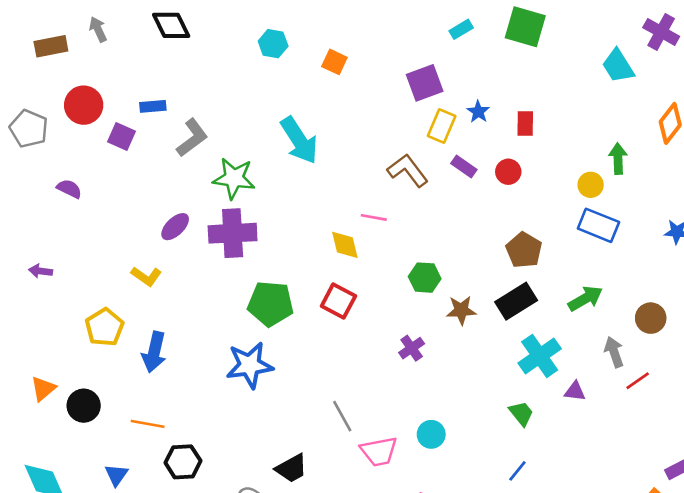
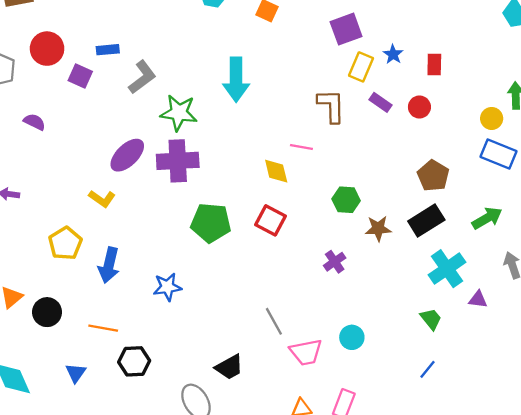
cyan arrow: (299, 140) -> (236, 80), turned 33
brown L-shape: (408, 170) -> (331, 106), turned 36
purple ellipse: (175, 227) -> (127, 155), size x1.4
blue star: (250, 365) -> (167, 287), moved, size x0.7

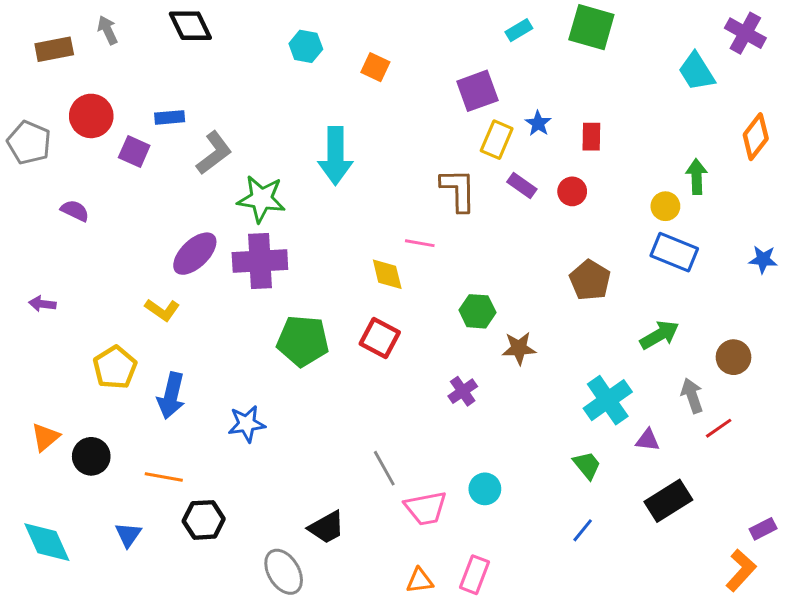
black rectangle: (426, 220) -> (668, 501), moved

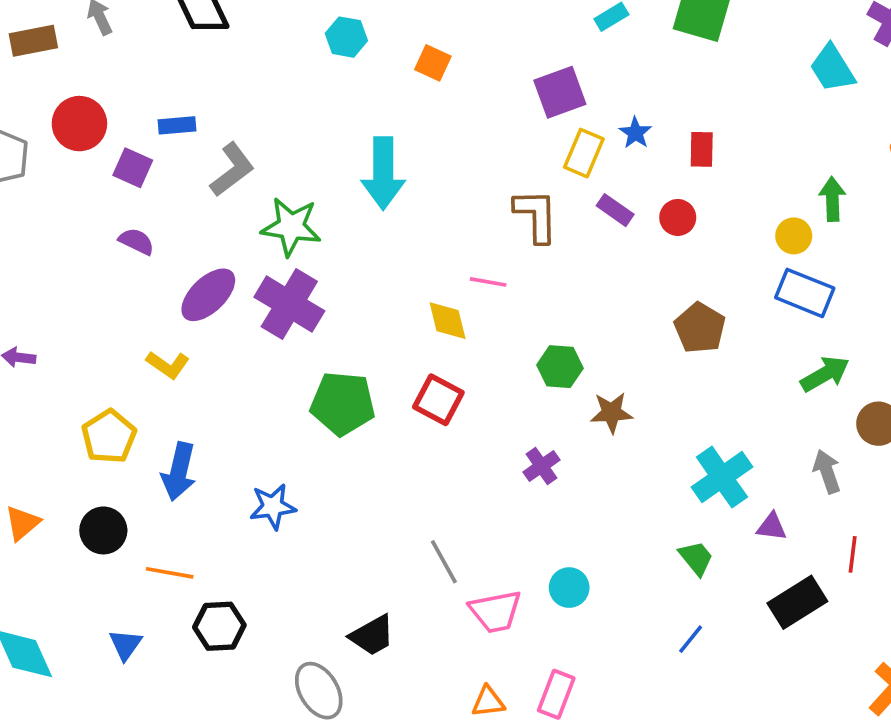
purple semicircle: (75, 211) -> (136, 241), moved
purple cross: (260, 261) -> (289, 304), turned 34
green arrow: (660, 335) -> (825, 374), moved
red line: (719, 428) -> (853, 554), moved, turned -48
black circle: (91, 456) -> (103, 530), moved

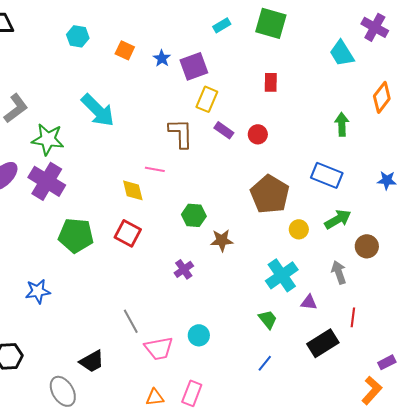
blue star: (635, 133) -> (162, 58), moved
red rectangle: (702, 149) -> (271, 82), moved
cyan arrow: (383, 173) -> (98, 110), turned -45
yellow circle: (794, 236) -> (299, 229), moved
brown pentagon: (700, 328) -> (270, 194), size x1.4

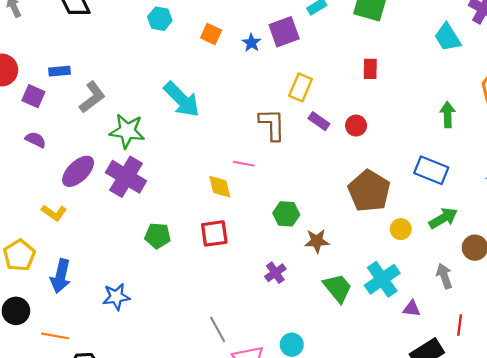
purple square: (194, 66) -> (284, 32), moved
red square: (128, 233) -> (214, 233), turned -36
green pentagon: (76, 235) -> (158, 236), size x0.7
green trapezoid: (268, 319) -> (338, 288), moved, size x1.4

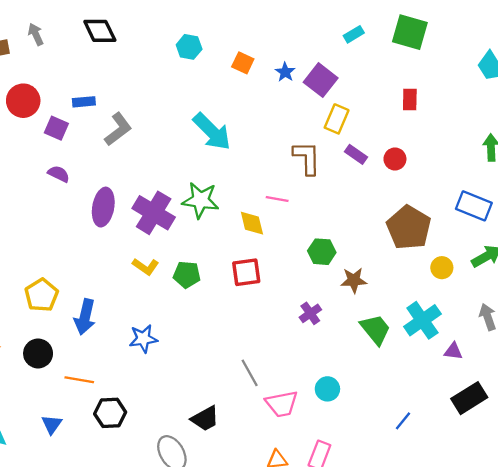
purple square: (284, 32) -> (321, 80), moved, turned -32
green star: (127, 131) -> (200, 200), moved
purple ellipse: (78, 171) -> (103, 207), turned -36
yellow L-shape: (54, 213) -> (146, 267), moved

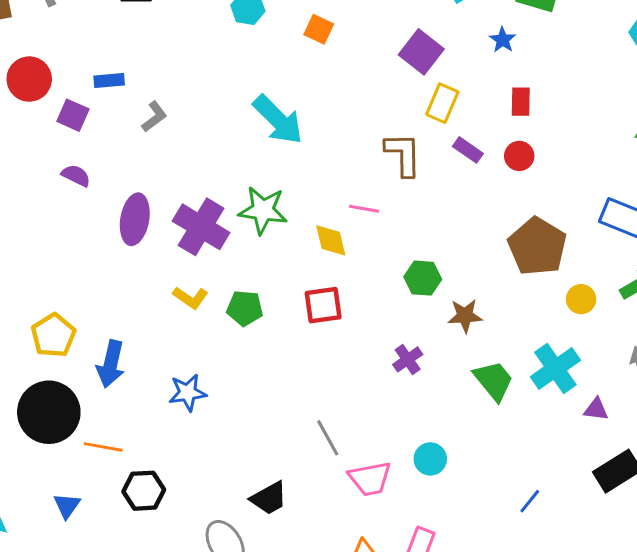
blue star: (285, 72) -> (503, 40), moved
red rectangle: (410, 100) -> (521, 102), moved
gray L-shape: (118, 129) -> (154, 117), size x0.7
black circle: (38, 353) -> (49, 412), size x1.6

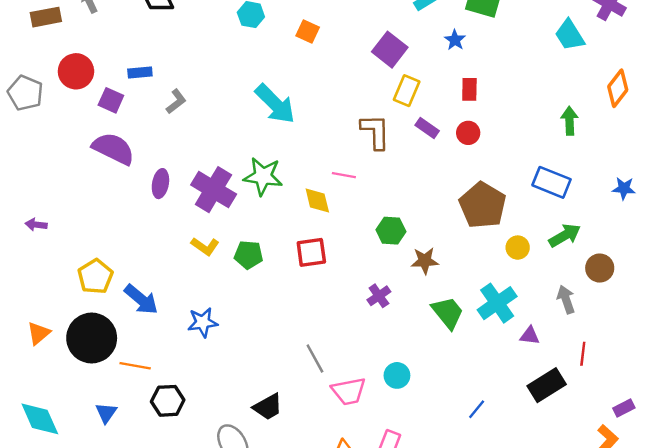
purple semicircle: (76, 176) -> (113, 149), size x1.8
purple ellipse: (135, 219) -> (160, 184), size x0.7
blue arrow: (111, 364) -> (141, 299), turned -63

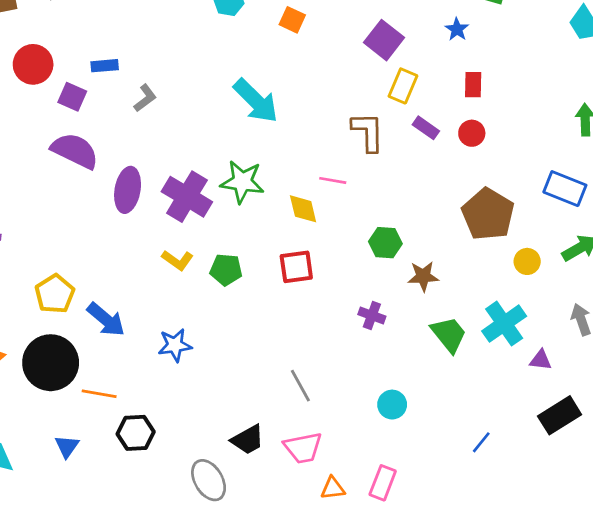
purple ellipse: (160, 184) -> (128, 190), size x1.4
purple cross: (379, 296) -> (372, 315), turned -35
pink trapezoid: (349, 391) -> (303, 448), moved

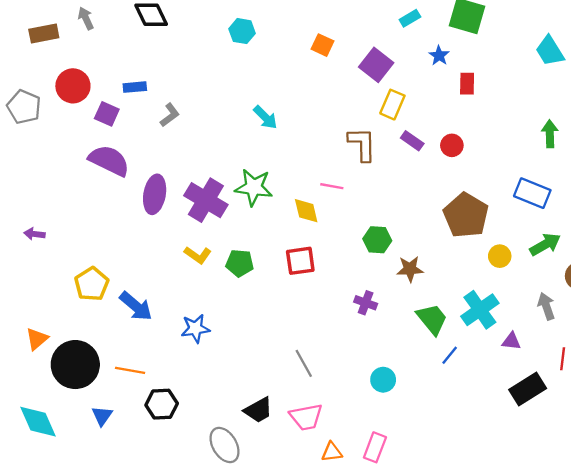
orange square: (292, 20) -> (322, 45), moved
red rectangle: (473, 85) -> (467, 84), moved
cyan arrow: (256, 101) -> (265, 117), size x0.6
black circle: (51, 363) -> (75, 365), moved
blue line: (481, 442) -> (450, 355), moved

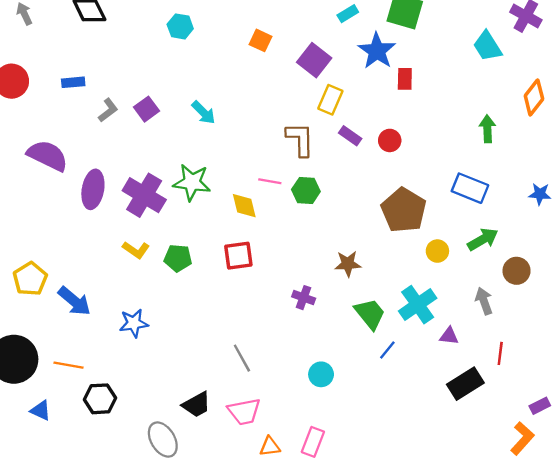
blue star: (439, 56) -> (377, 51), size x1.8
purple square: (107, 114) -> (146, 109), moved, turned 30
green hexagon: (377, 240) -> (306, 191), moved
blue triangle: (102, 416) -> (41, 410), turned -40

